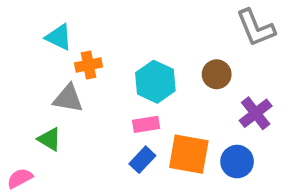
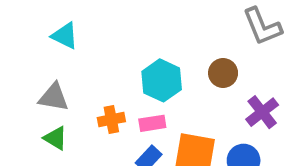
orange cross: (89, 65) -> (111, 120), moved
gray triangle: (68, 98) -> (54, 97), moved

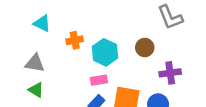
purple cross: (262, 112) -> (170, 73), turned 30
orange cross: (111, 120) -> (75, 40), moved

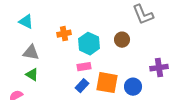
cyan triangle: (42, 23) -> (26, 22), moved
purple cross: (170, 73) -> (159, 68), moved

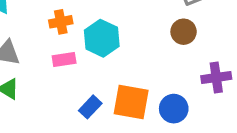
brown circle: (122, 40) -> (184, 32), moved
pink rectangle: (84, 67) -> (64, 59), moved

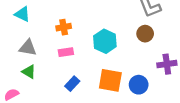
cyan hexagon: (102, 38) -> (105, 41), moved
blue rectangle: (90, 107) -> (72, 84), moved

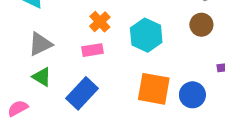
orange cross: (64, 27) -> (100, 22), moved, turned -32
gray triangle: (28, 48) -> (40, 44), turned -36
blue rectangle: (72, 84) -> (82, 93), moved, size x1.5

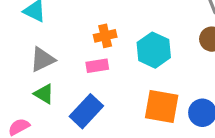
orange cross: (100, 22) -> (105, 36), turned 30

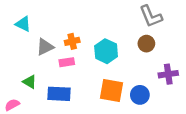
gray triangle: (42, 59) -> (45, 47), moved
blue rectangle: (86, 111) -> (59, 94), turned 50

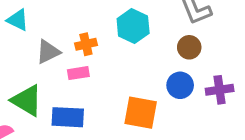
cyan hexagon: (106, 51) -> (133, 26), moved
green triangle: (30, 82) -> (27, 100), size x1.6
blue circle: (140, 95) -> (180, 85), moved

